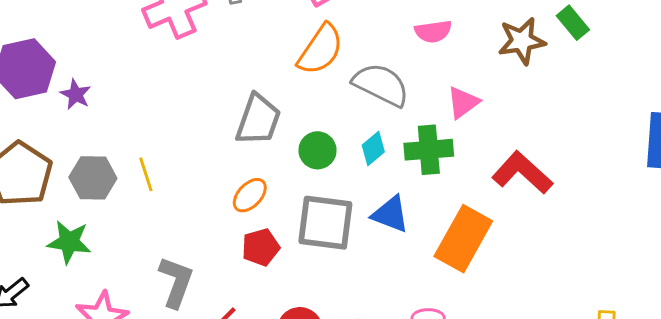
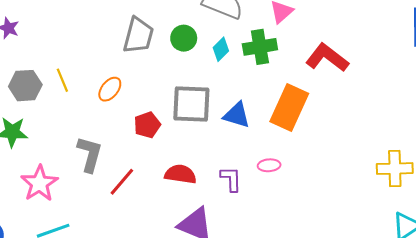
green circle: (317, 150) -> (184, 38), moved
orange ellipse: (250, 195) -> (110, 89), moved
blue triangle: (390, 214) -> (237, 115), moved

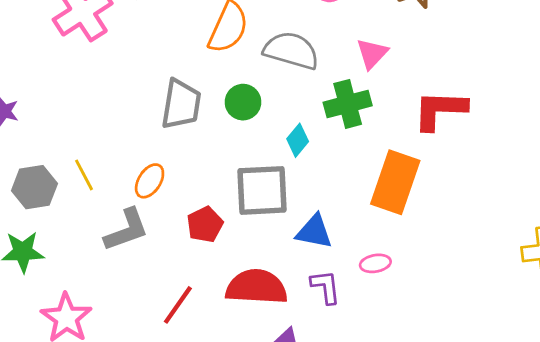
cyan diamond: (221, 49) -> (298, 140), moved
red L-shape: (327, 58) -> (440, 110), turned -30
blue triangle: (237, 115) -> (314, 232), moved
gray L-shape: (90, 154) -> (126, 230), moved, turned 60
red semicircle: (181, 174) -> (256, 287), size x1.4

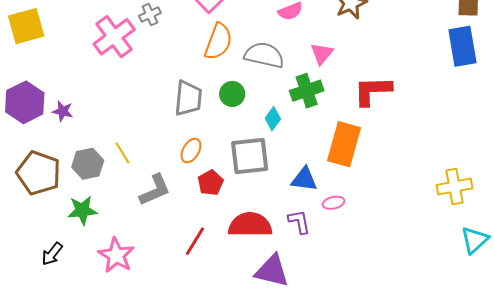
orange ellipse: (150, 181) -> (191, 151), moved
blue triangle: (314, 232) -> (304, 179), moved

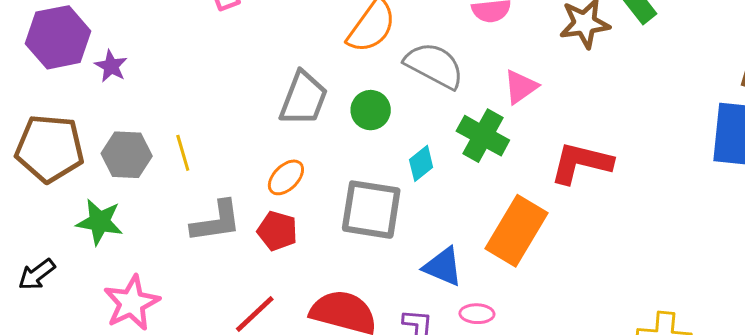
green cross: (307, 91) -> (483, 136), turned 32
brown pentagon: (39, 173) -> (50, 148), turned -30
red pentagon: (211, 183) -> (277, 231), moved, turned 30

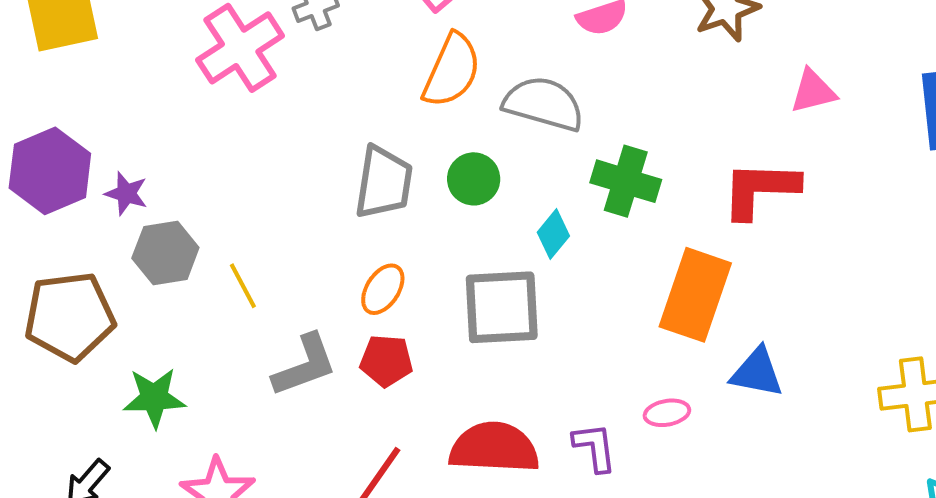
pink triangle: (521, 87) -> (813, 91), moved, turned 33
gray hexagon: (127, 155) -> (165, 253), moved
blue triangle: (443, 267) -> (757, 372), moved

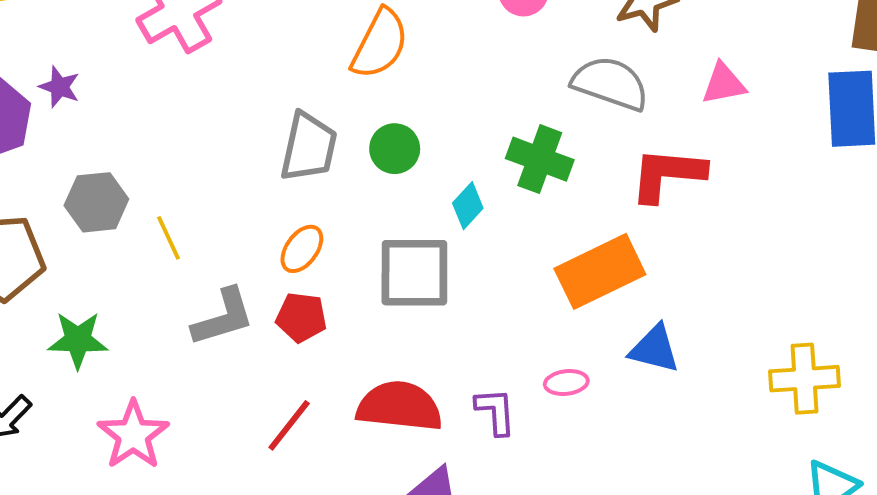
gray semicircle: (544, 104) -> (610, 83), moved
purple star: (126, 193) -> (60, 87), moved
orange rectangle: (695, 295) -> (600, 271), turned 42

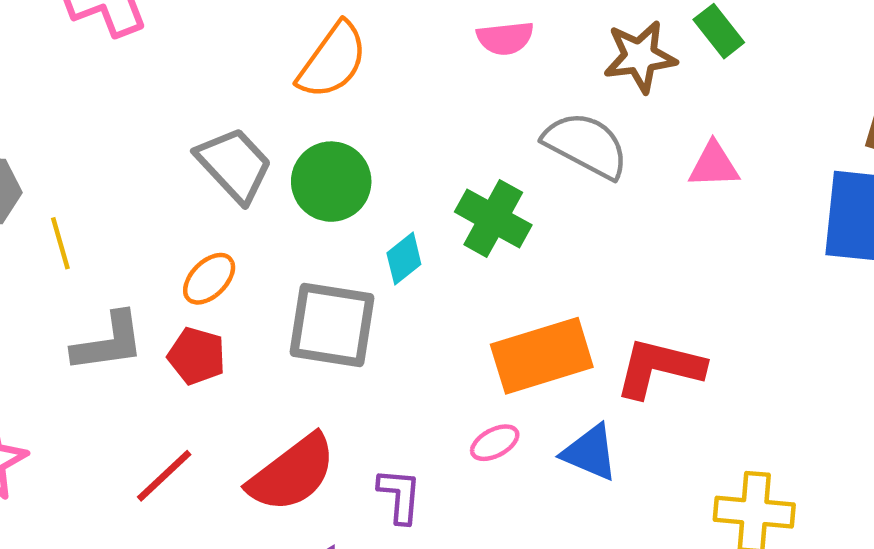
gray trapezoid: (309, 147) -> (234, 165), turned -64
green circle: (395, 149) -> (331, 182), size x1.4
red L-shape: (667, 174) -> (659, 368), moved
pink ellipse: (566, 383) -> (495, 443), moved, turned -30
red semicircle: (399, 406) -> (292, 473), turned 128

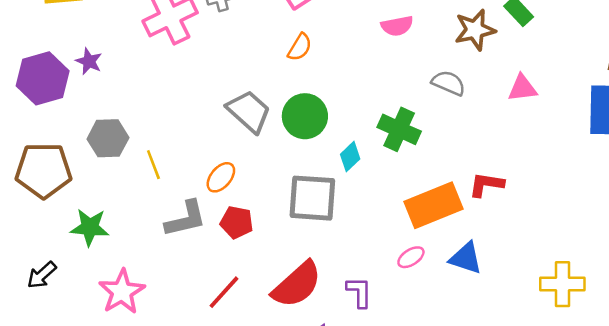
orange semicircle: (332, 61) -> (300, 47), size x0.6
gray semicircle: (586, 145) -> (448, 83), size x0.7
orange ellipse: (209, 279) -> (221, 177), moved
red L-shape: (659, 368) -> (486, 184), moved, size x0.7

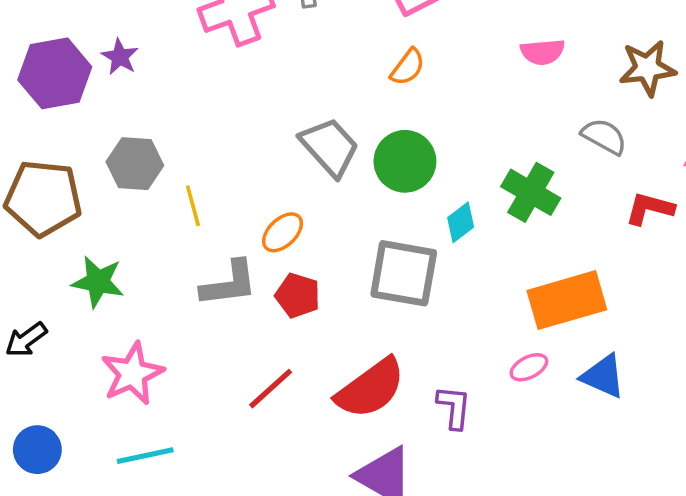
red L-shape: (486, 184) -> (650, 208), moved

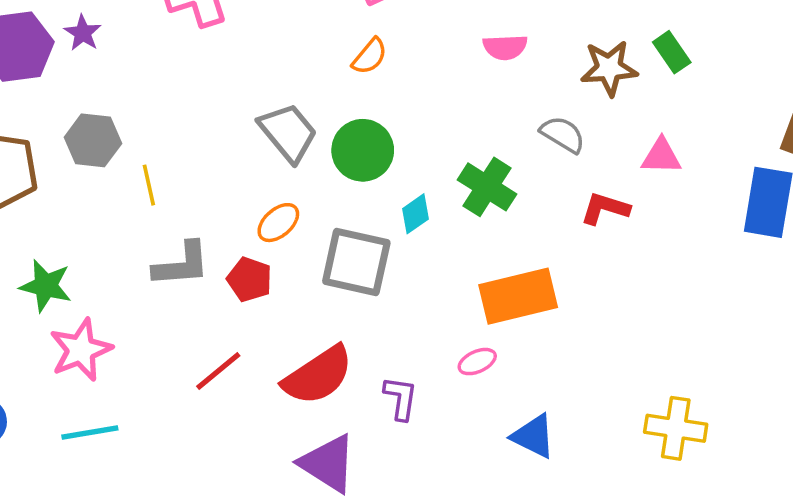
orange ellipse: (283, 232) -> (278, 223), moved
green star: (98, 282) -> (46, 286), moved
blue triangle: (603, 376) -> (533, 436), moved

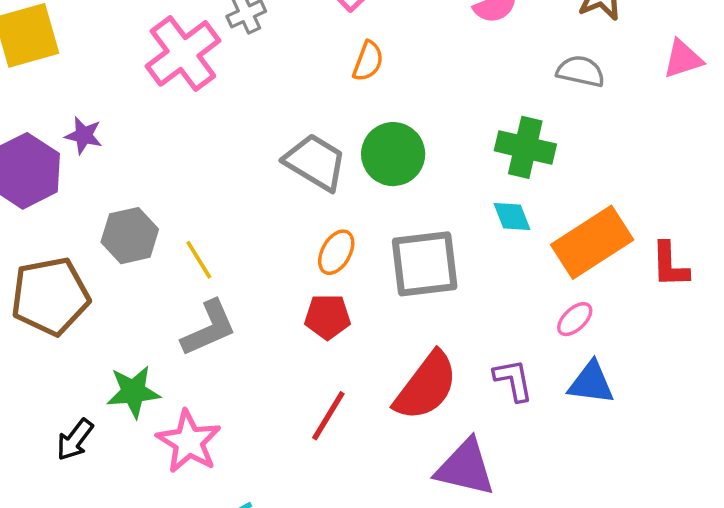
red L-shape: (605, 208) -> (670, 265), moved, turned -90
cyan diamond: (416, 214) -> (512, 216), moved, turned -57
gray L-shape: (181, 264) -> (209, 328), moved
blue triangle: (533, 436) -> (591, 383), moved

